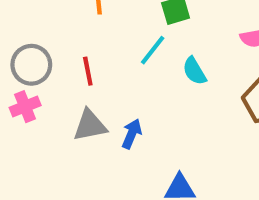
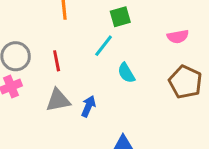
cyan semicircle: (194, 71) -> (126, 73), moved

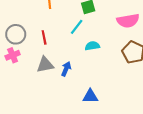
pink semicircle: (178, 37) -> (128, 21), size x1.5
cyan semicircle: (126, 73) -> (92, 46), turned 112

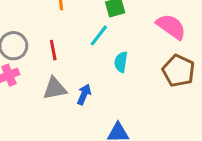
pink semicircle: (128, 21) -> (171, 27), turned -135
cyan semicircle: (92, 46) -> (121, 62), turned -72

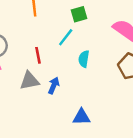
red line: (53, 50) -> (38, 55), moved

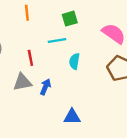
cyan line: (66, 37) -> (57, 41), turned 42

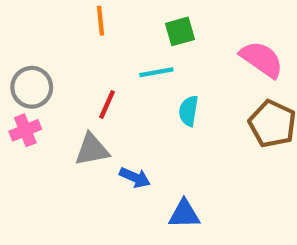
red line: (30, 58) -> (107, 104), turned 35
blue arrow: (45, 87) -> (135, 178), moved, turned 91

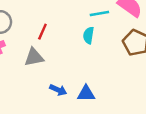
cyan line: (156, 72) -> (99, 13), moved
blue arrow: (135, 178) -> (58, 90), moved

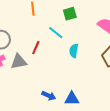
cyan line: (99, 13) -> (56, 33), moved, turned 49
gray triangle: (34, 57) -> (19, 62), moved

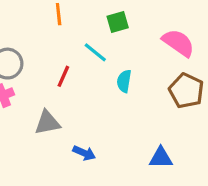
gray triangle: (19, 62) -> (47, 123), moved
blue triangle: (72, 99) -> (161, 158), moved

